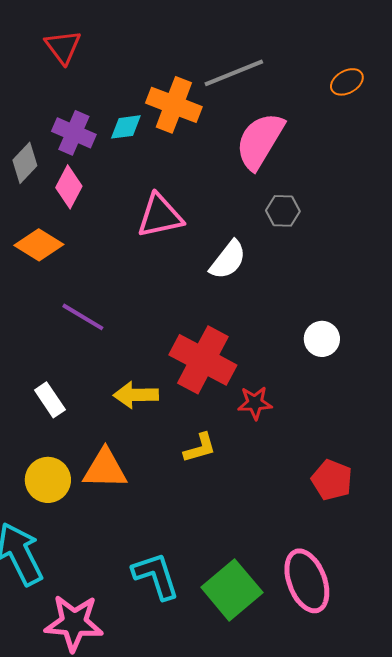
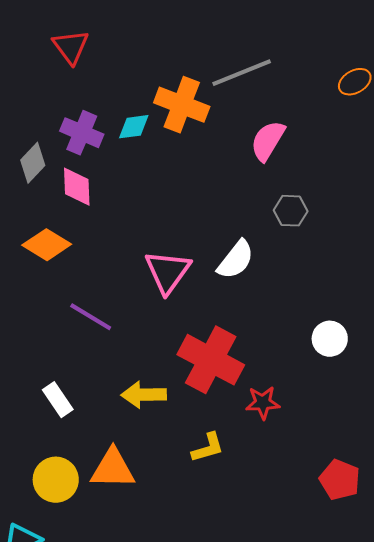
pink semicircle: (260, 141) -> (268, 141), size x0.7
pink diamond: (69, 187) -> (77, 187), turned -30
pink triangle: (160, 216) -> (168, 272), moved, turned -42

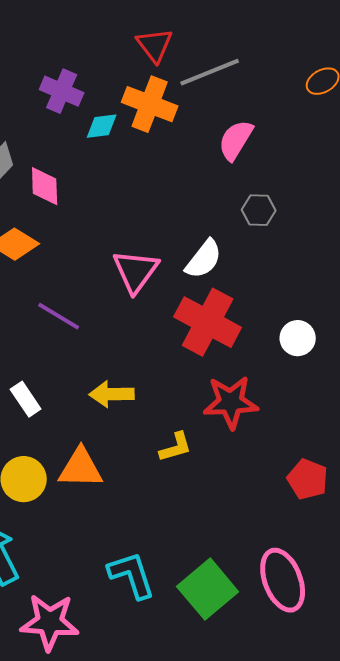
red triangle: (71, 47) -> (155, 45), moved
purple cross: (82, 133) -> (62, 91), moved
red cross: (211, 360) -> (208, 322), moved
red star: (263, 403) -> (231, 402), size x1.6

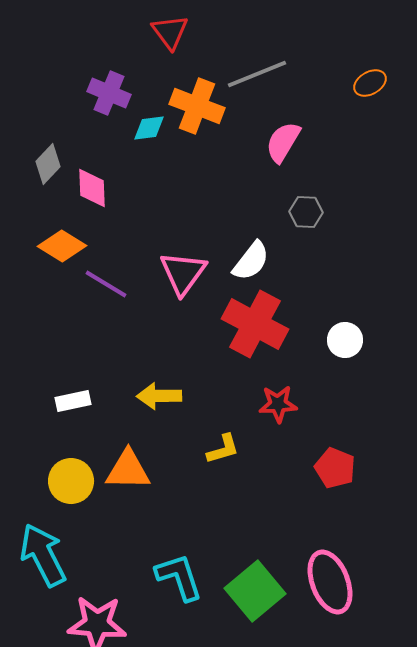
red triangle: (155, 45) -> (170, 32), moved
purple line: (59, 316) -> (106, 284), moved
white rectangle: (26, 399) -> (73, 401), turned -68
red star: (231, 402) -> (278, 404), size x0.7
red pentagon: (308, 479) -> (335, 468), moved

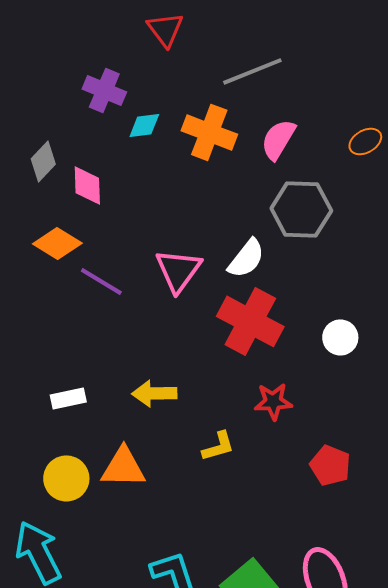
orange ellipse: (370, 83) -> (365, 141), moved
orange cross: (197, 106) -> (209, 132), moved
gray hexagon: (306, 212) -> (301, 209), size x1.8

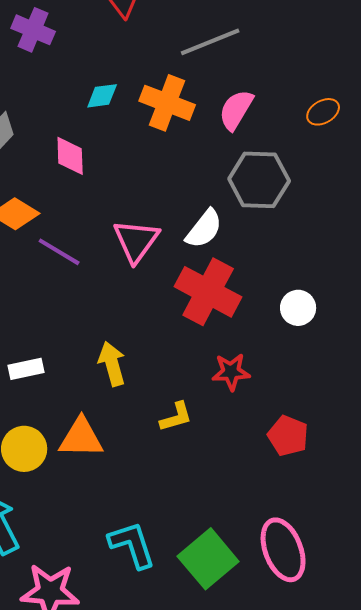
purple cross: (104, 90) -> (33, 30), moved
pink diamond: (87, 185) -> (70, 156), moved
yellow arrow: (154, 393) -> (112, 364), turned 75

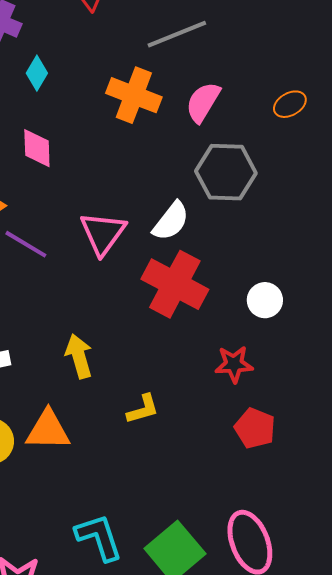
cyan diamond: (102, 96) -> (37, 73), moved, turned -52
red star: (231, 372) -> (234, 364), moved

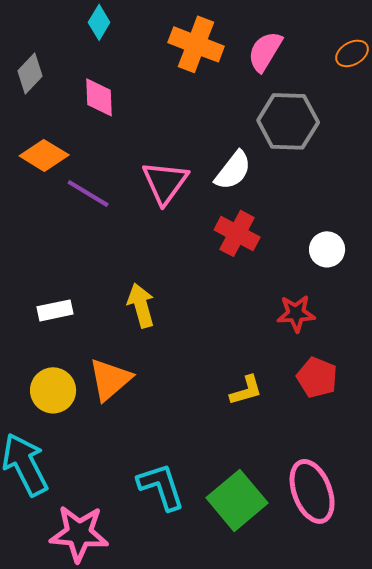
red cross: (175, 284) -> (237, 233), size x0.7
yellow L-shape: (143, 409) -> (246, 390), moved
orange triangle: (48, 430) -> (110, 379), turned -42

